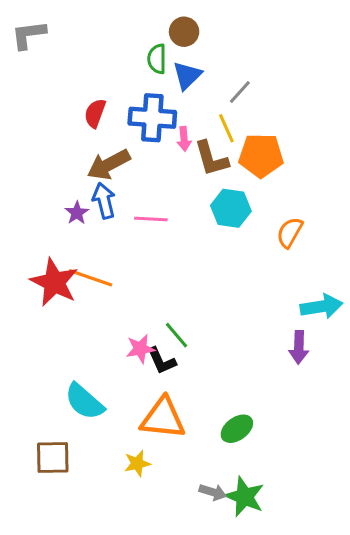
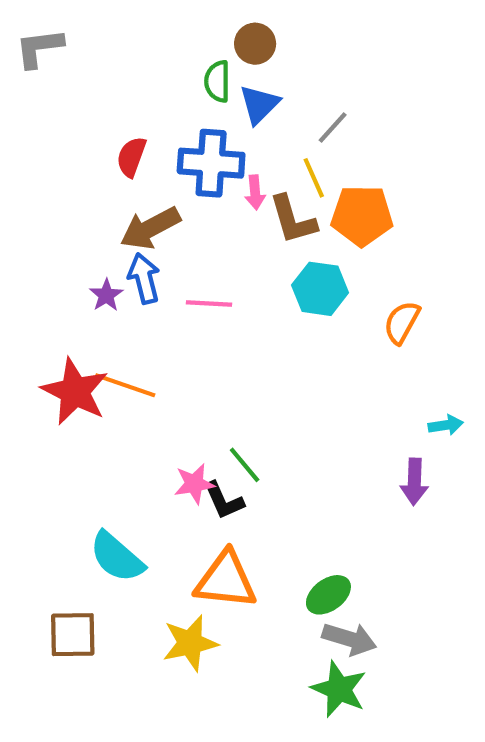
cyan arrow: (321, 306) -> (446, 425), size x0.6
yellow star: (137, 463) -> (190, 643), size x1.5
gray arrow: (213, 492) -> (349, 639), moved, size x1.4

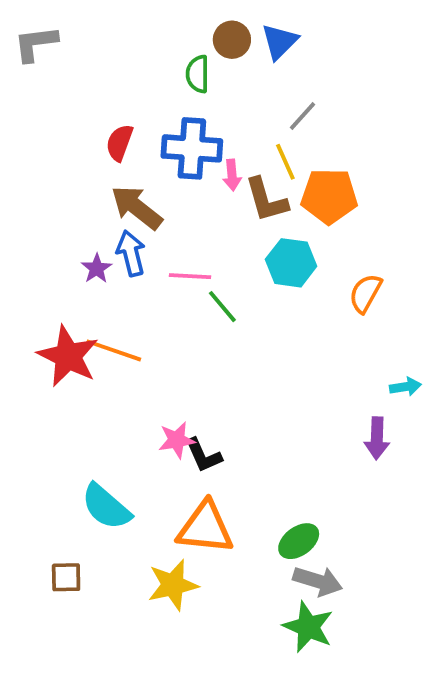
blue triangle: (259, 104) -> (280, 42), moved
brown arrow: (150, 228) -> (137, 207), turned 66
green line: (245, 465) -> (222, 307), moved
brown square: (73, 635) -> (66, 577), size x0.7

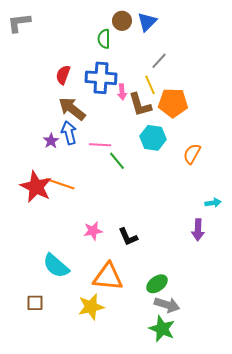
black L-shape: (203, 455) -> (128, 237), moved

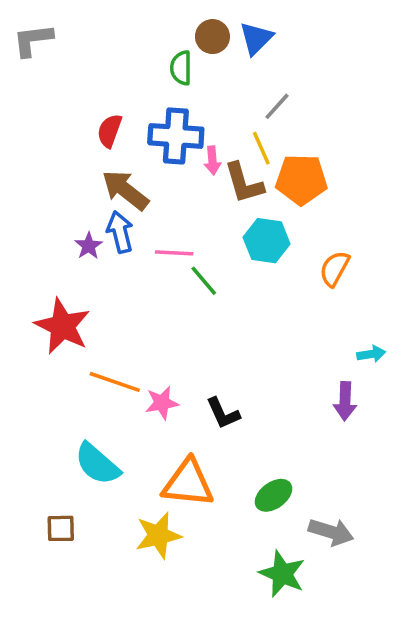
orange line: (60, 184) -> (115, 382), moved
gray arrow: (167, 305) -> (331, 532), moved

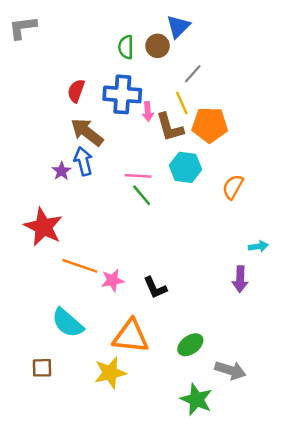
brown circle: (212, 37) -> (158, 46), moved
pink line: (174, 253) -> (138, 176), moved

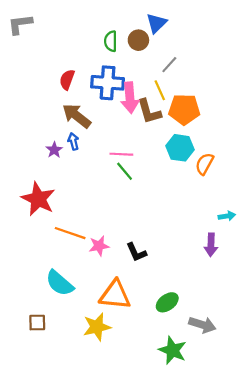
pink arrow: (148, 111) -> (130, 98), size x1.8
blue arrow: (83, 161) -> (73, 141), size x0.7
cyan hexagon: (185, 167) -> (180, 148), moved

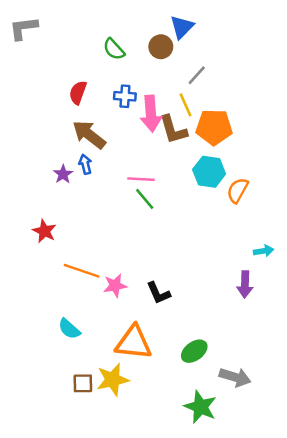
green semicircle: (111, 41) -> (114, 49), moved, turned -42
blue cross: (108, 83) -> (125, 96), size x0.6
red star: (38, 199) -> (44, 231), size x0.6
cyan semicircle: (60, 283) -> (69, 329), size x0.7
brown square: (37, 323) -> (83, 383), moved

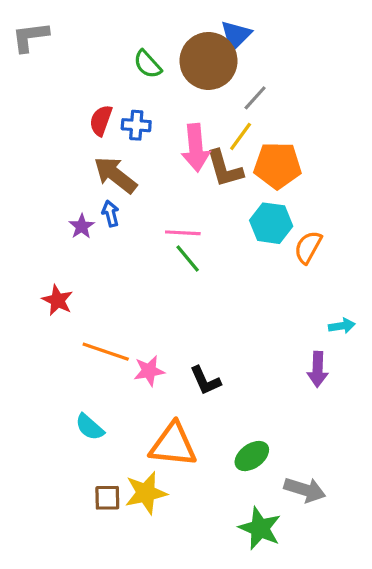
brown circle: (161, 47) -> (208, 61), size x1.8
blue cross: (125, 96) -> (136, 125), moved
yellow line: (186, 105) -> (241, 136), turned 60

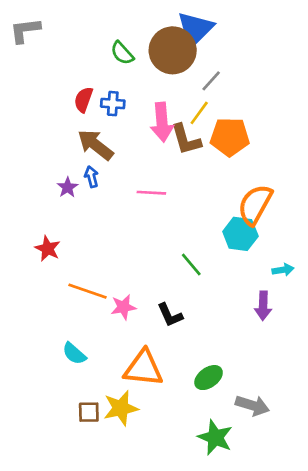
blue triangle: (236, 35) -> (195, 29), size x1.4
cyan hexagon: (271, 223) -> (240, 234), moved
orange semicircle: (308, 247) -> (255, 205), size x1.5
green line: (188, 258) -> (191, 264), moved

